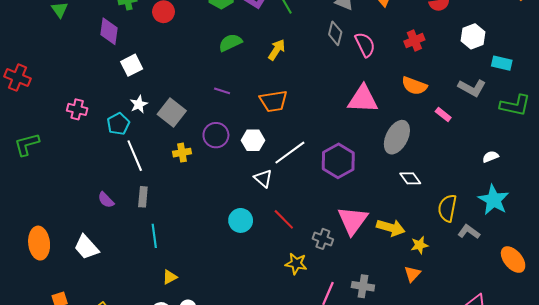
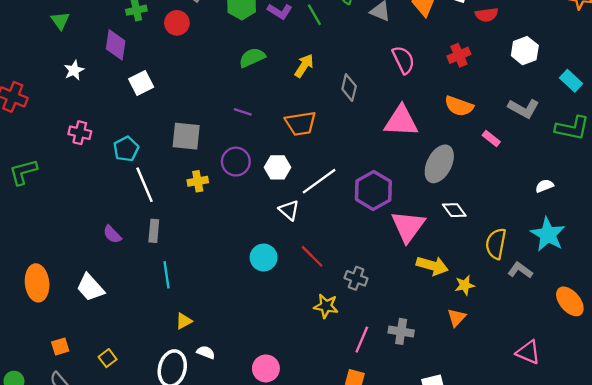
gray diamond: (335, 33) -> (349, 88), moved
cyan rectangle: (502, 63) -> (571, 81), moved, turned 30
white star: (139, 104) -> (74, 70), moved
gray square: (172, 112) -> (186, 136), turned -32
pink triangle: (353, 220) -> (408, 226), moved

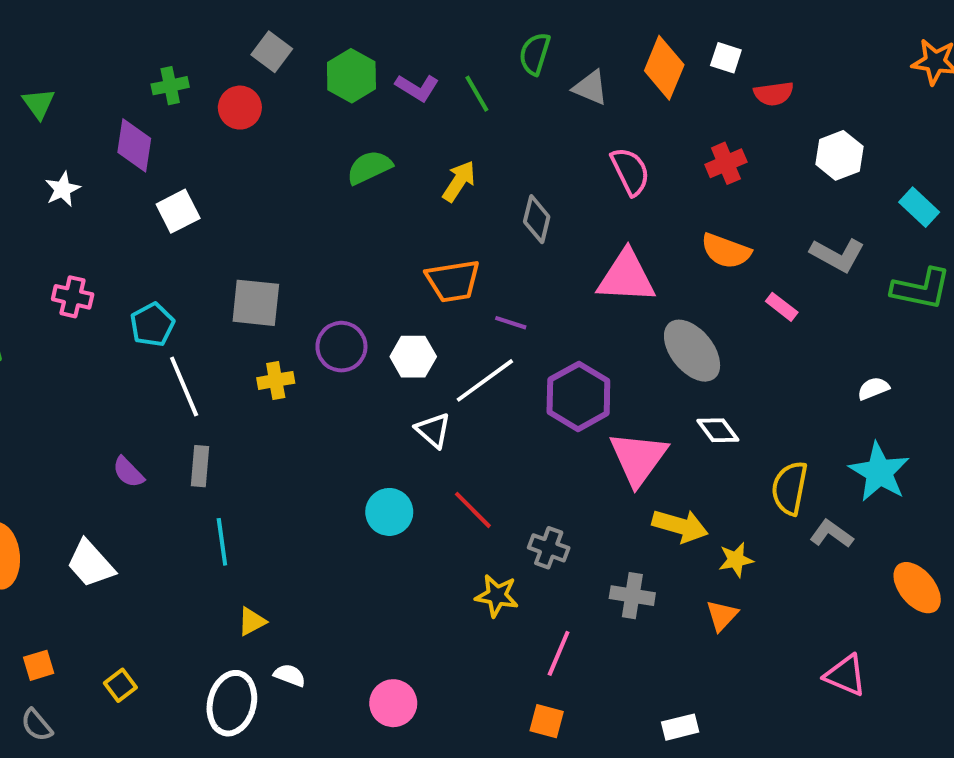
purple line: (243, 112) -> (511, 323), moved
gray ellipse: (439, 164) -> (692, 351), turned -66
gray cross: (401, 331) -> (632, 596), moved

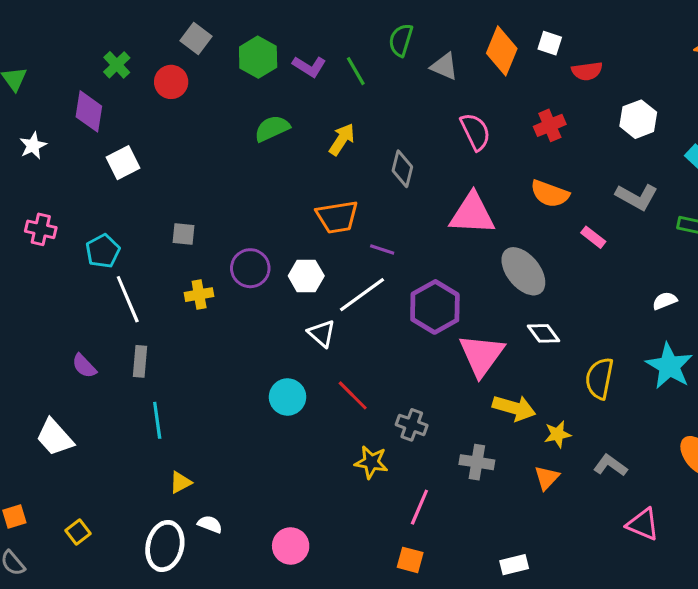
green cross: (170, 86) -> (117, 65), turned -32
gray square: (256, 303) -> (184, 234), size x0.6
gray L-shape: (831, 534) -> (610, 465), moved

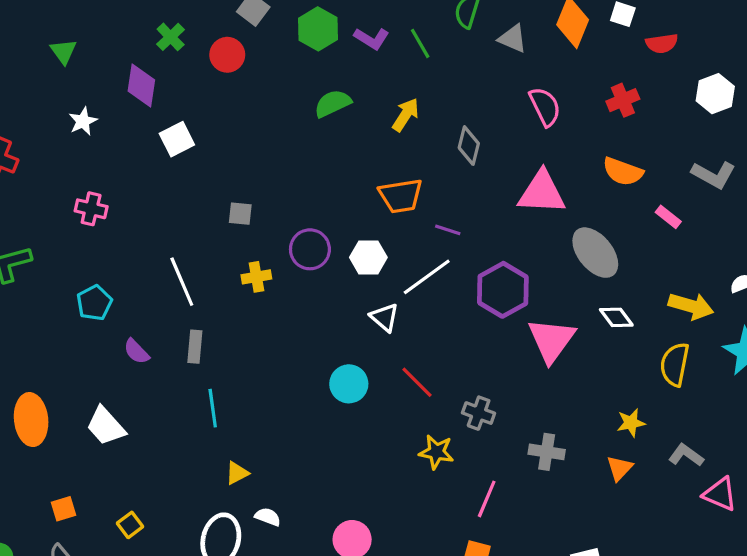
cyan pentagon: (103, 251) -> (94, 303), moved
yellow arrow: (514, 408) -> (691, 306), moved
pink triangle: (643, 524) -> (720, 494), moved

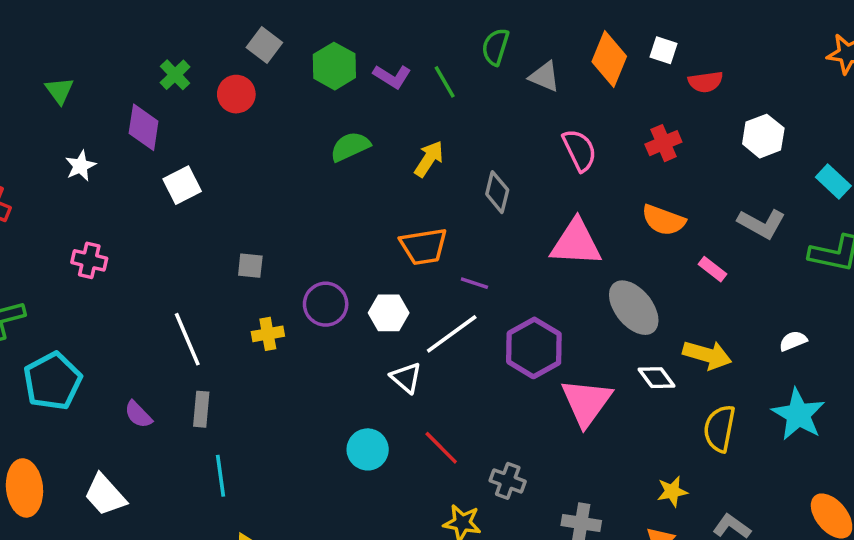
cyan pentagon: (94, 303) -> (52, 381), moved, size x1.5
yellow arrow: (691, 306) -> (707, 355), moved

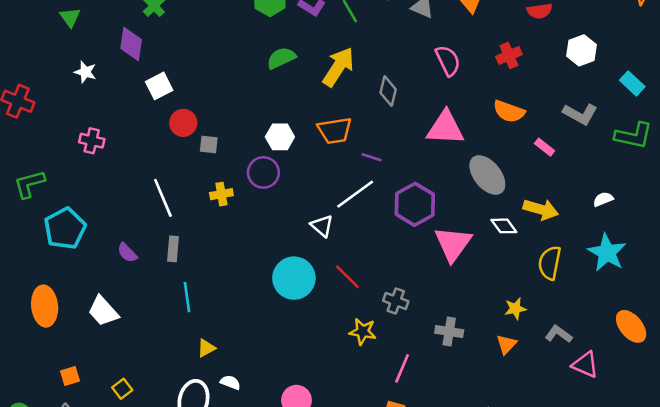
red circle: (236, 94) -> (183, 123), moved
yellow arrow: (429, 159) -> (338, 67), size x1.5
white star: (81, 166) -> (85, 72), turned -30
white hexagon: (389, 313) -> (280, 137), moved
cyan circle: (368, 449) -> (294, 278), size x1.4

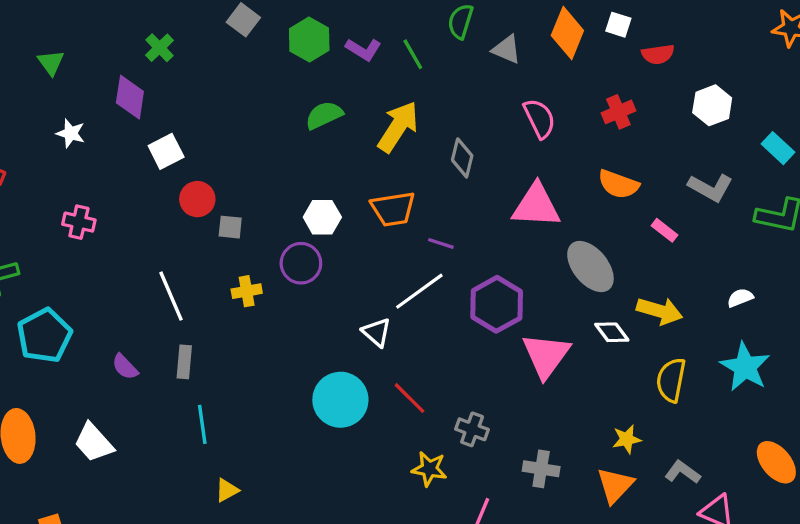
orange triangle: (506, 344) -> (615, 485), size x1.4

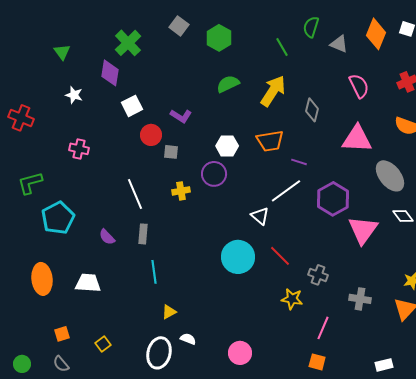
green cross: (159, 48) -> (128, 43), size x1.5
purple L-shape: (363, 49) -> (181, 116), moved
white trapezoid: (94, 443) -> (88, 283), turned 136

